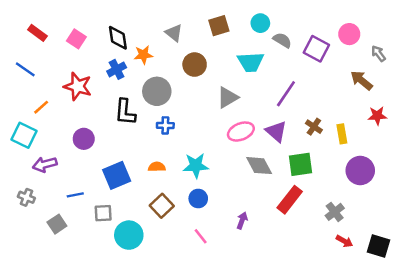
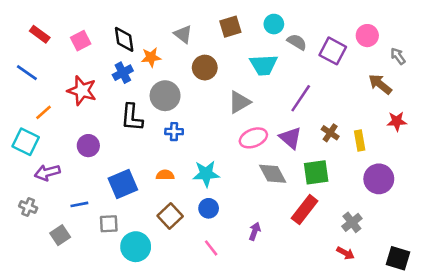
pink square: (76, 39) -> (81, 41), turned 30
red arrow: (344, 241) -> (346, 253), moved

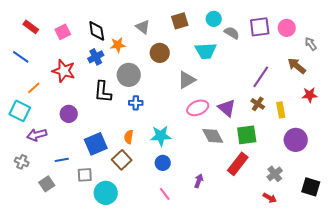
purple square: (333, 51) -> (260, 27), moved, turned -35
purple line: (301, 98) -> (261, 77), moved
orange semicircle: (165, 175) -> (129, 137), turned -80
brown square: (170, 216) -> (122, 160), moved
black square: (398, 258) -> (311, 187), moved

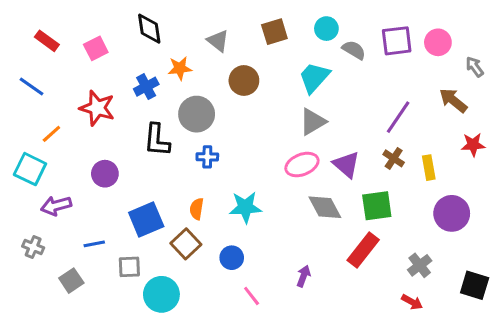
black diamond: (97, 31) -> (149, 29), moved
cyan trapezoid: (206, 51) -> (314, 77), turned 135
gray triangle: (187, 80) -> (313, 122), moved
blue circle: (163, 163) -> (232, 258), moved

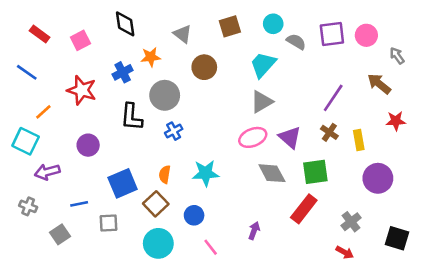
blue cross: (207, 157) -> (174, 131), turned -30
cyan circle: (161, 294) -> (158, 243), moved

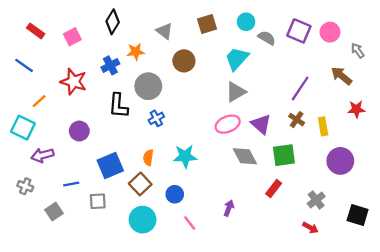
black diamond: (125, 24) -> (113, 22), turned 40
purple square: (332, 34) -> (299, 31), turned 30
red rectangle: (304, 209) -> (274, 189), size x0.7

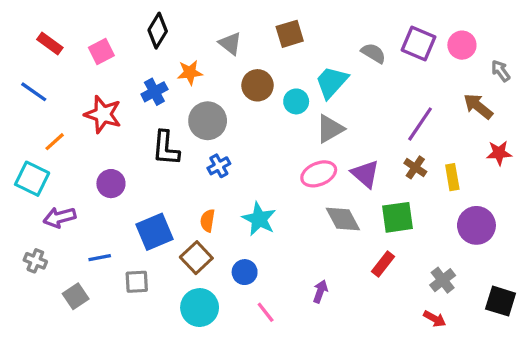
cyan circle: (246, 22) -> (296, 101), moved
cyan star: (185, 156) -> (259, 219), turned 30

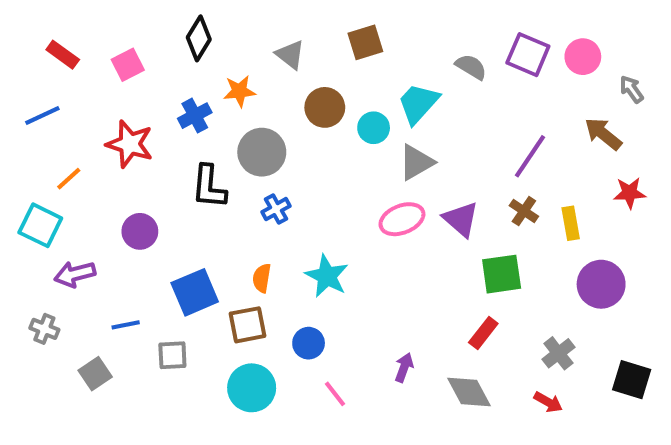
blue line: (34, 92) -> (42, 116), turned -60
gray diamond: (343, 219) -> (469, 392), moved
brown square: (196, 258) -> (248, 325), turned 32

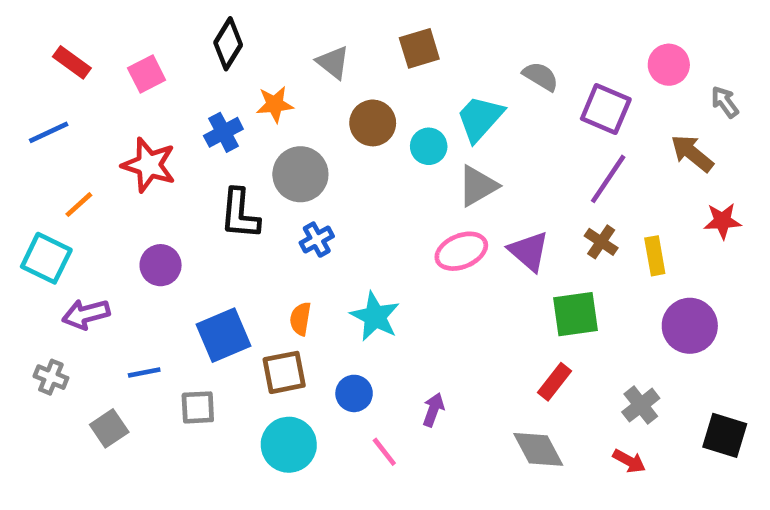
purple square: (528, 55) -> (606, 109), moved
purple arrow: (404, 368) -> (433, 410), moved

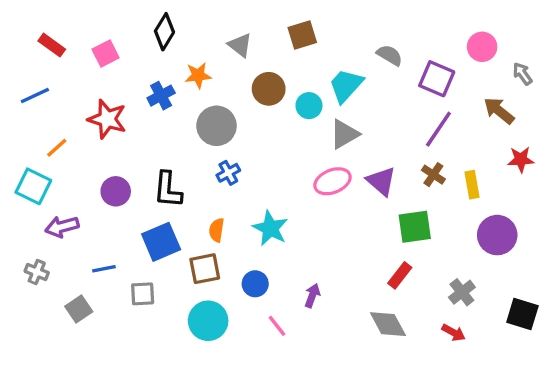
black L-shape: (240, 214) -> (168, 190), moved

